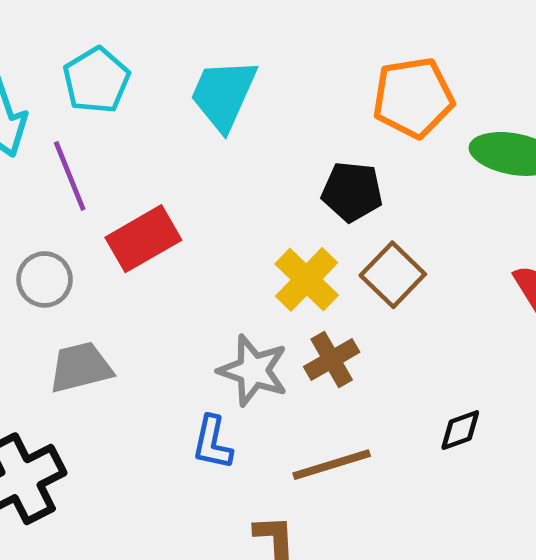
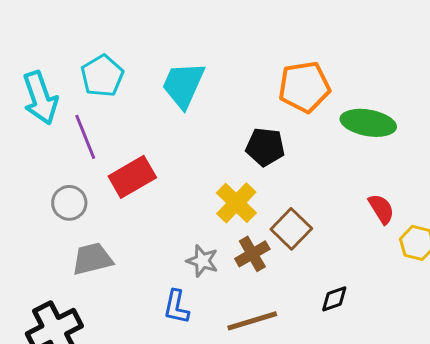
brown square: (393, 275) -> (291, 229), moved
gray star: (253, 370) -> (202, 261), size x0.7

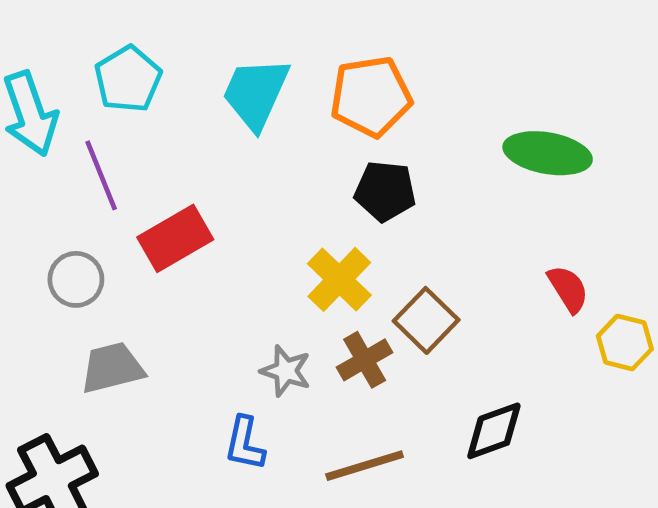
orange pentagon: (304, 87) -> (371, 96), moved
black diamond: (334, 299) -> (494, 431), size x1.4

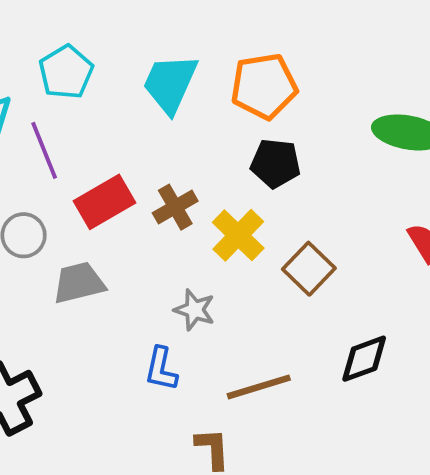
brown cross: (365, 360) -> (175, 207), moved
gray trapezoid: (112, 368) -> (79, 283), moved

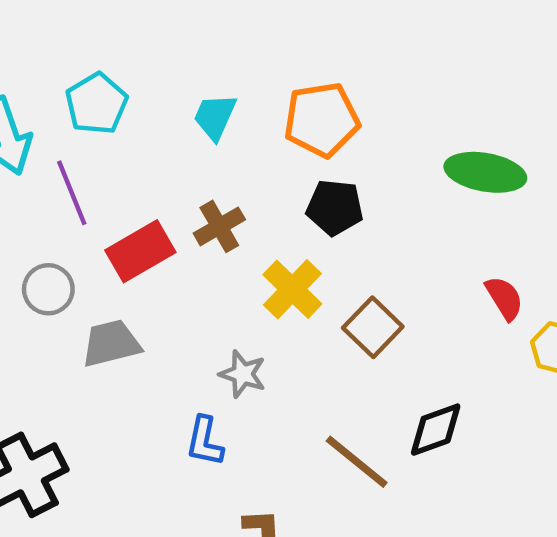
cyan trapezoid: (170, 84) -> (215, 117), size x0.7
brown cross: (175, 207) -> (219, 226), moved
brown line: (259, 387) -> (357, 462), moved, turned 56

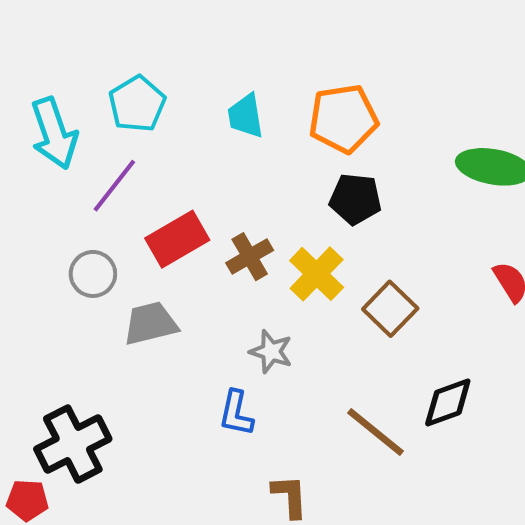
cyan trapezoid: (215, 117) -> (246, 116), turned -33
purple line: (72, 193) -> (114, 186), turned 60
brown cross: (219, 226) -> (250, 257), moved

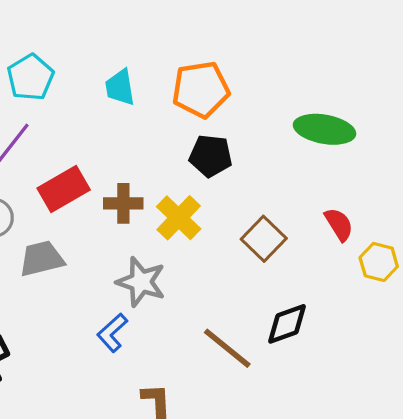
brown cross: (250, 257) -> (123, 203), turned 30
brown square: (390, 309) -> (264, 239), moved
gray star: (271, 352) -> (141, 282), size x1.4
blue L-shape: (236, 413) -> (112, 333), turned 36

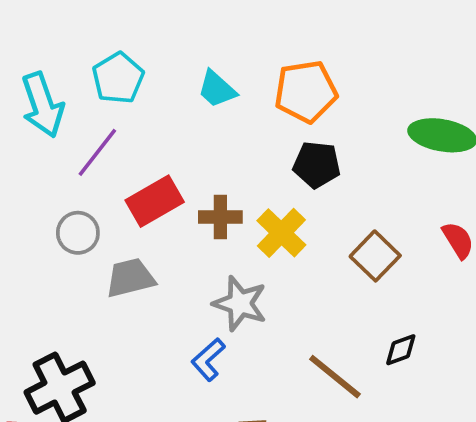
cyan trapezoid: (120, 87) -> (217, 89), turned -39
black diamond: (287, 324) -> (401, 350), size x0.7

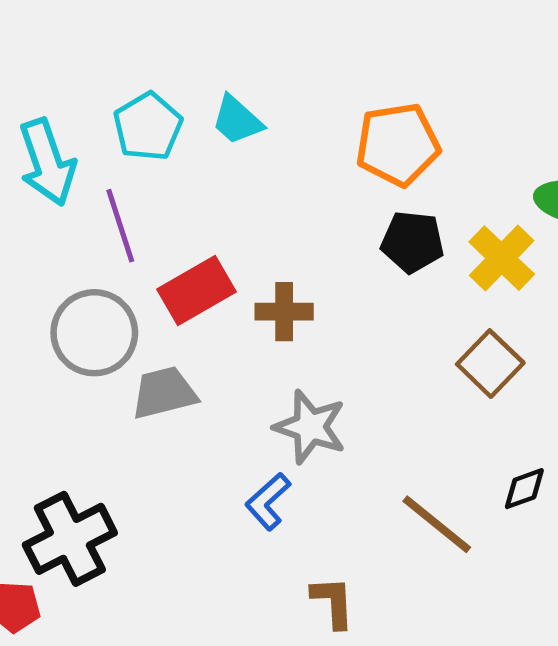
cyan trapezoid: (217, 89) -> (237, 120), moved
purple line: (97, 152) -> (120, 226), turned -56
gray circle: (78, 233) -> (94, 333), size x1.5
yellow cross: (281, 233) -> (502, 258), moved

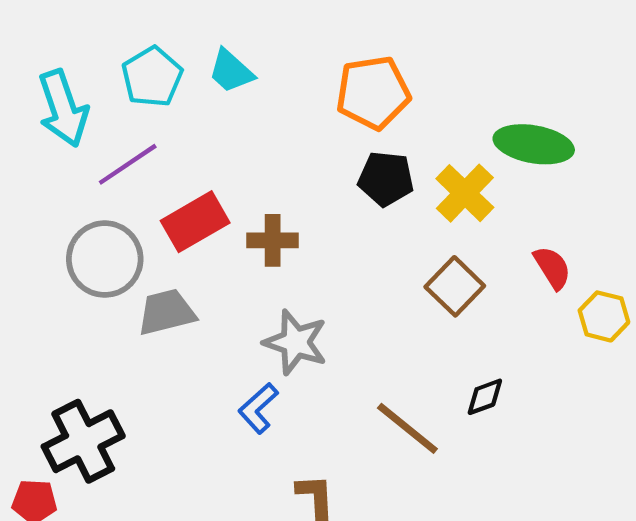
purple line: (120, 226) -> (128, 164), turned 74

